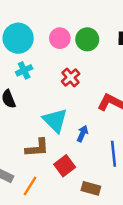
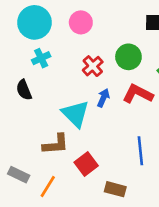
green circle: (87, 39) -> (128, 57), moved
blue arrow: (82, 134) -> (103, 98), moved

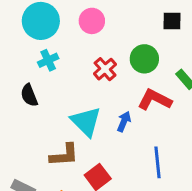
blue arrow: (103, 98) -> (124, 122), moved

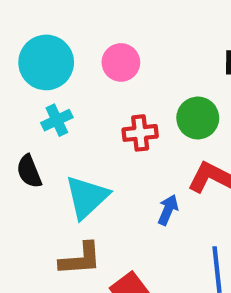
red cross: (105, 69) -> (140, 133), turned 35
cyan triangle: (86, 122) -> (87, 197), moved, turned 32

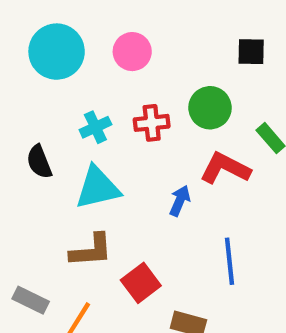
cyan cross: (57, 120) -> (95, 127), moved
cyan triangle: (87, 197) -> (98, 188), turned 30

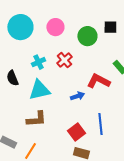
green circle: (210, 108) -> (87, 36), moved
red cross: (152, 123) -> (64, 60), turned -35
blue arrow: (180, 201) -> (77, 96), turned 48
red square: (141, 283) -> (76, 132), moved

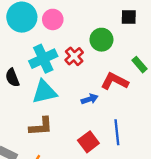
pink circle: (55, 27) -> (53, 19), moved
green circle: (87, 36) -> (101, 40), moved
cyan cross: (38, 62) -> (43, 59), size x1.6

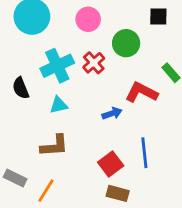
pink circle: (53, 19) -> (88, 19), moved
cyan triangle: (44, 92) -> (59, 105), size x0.6

